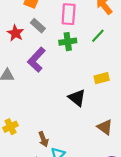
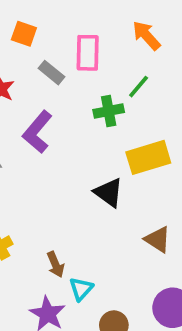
gray rectangle: (38, 26) -> (51, 73), moved
green cross: (68, 42) -> (109, 111), moved
yellow rectangle: (102, 78) -> (148, 157), size x1.6

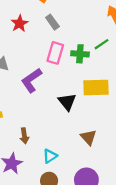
pink rectangle: (88, 53) -> (55, 53), moved
purple L-shape: (37, 132) -> (31, 80), moved
cyan triangle: (81, 289) -> (50, 156), moved

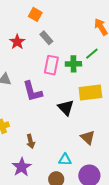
purple L-shape: (31, 80) -> (32, 91), turned -65
cyan triangle: (50, 156) -> (65, 160), moved, turned 40

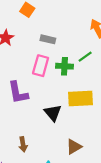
gray rectangle: (46, 38) -> (48, 39), moved, turned -40
brown triangle: (88, 137) -> (74, 147), turned 42
brown arrow: (31, 141) -> (23, 144), moved

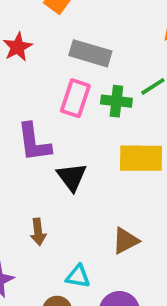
gray rectangle: (48, 39) -> (90, 53), size x1.5
black triangle: (53, 113) -> (72, 177), moved

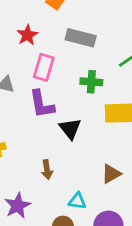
pink rectangle: (75, 98) -> (44, 67), moved
green cross: (116, 101) -> (91, 82), moved

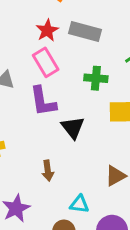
red star: (27, 35) -> (47, 30), moved
pink rectangle: (44, 67) -> (46, 62), turned -48

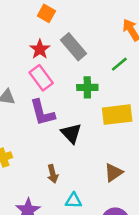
gray rectangle: (85, 31) -> (74, 47), turned 40
cyan triangle: (79, 204) -> (74, 201), moved

